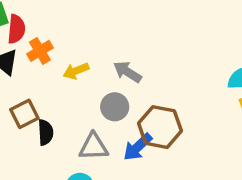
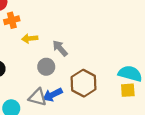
brown hexagon: (160, 127) -> (84, 83), moved
gray triangle: (94, 147) -> (38, 97), moved

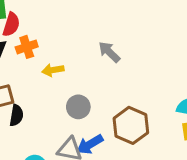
gray arrow: (60, 48) -> (109, 52), moved

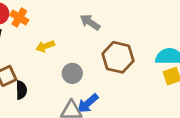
orange cross: (27, 47) -> (19, 17), moved, turned -30
brown hexagon: (131, 125) -> (118, 57), moved

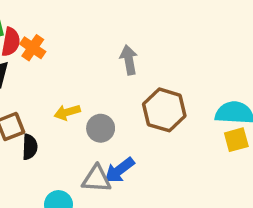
gray arrow: (90, 22) -> (129, 60), turned 42
yellow arrow: (45, 46) -> (67, 112), moved

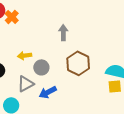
gray triangle: (96, 179) -> (26, 84), moved, turned -42

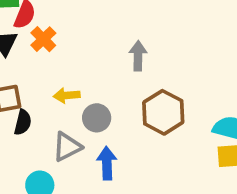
orange cross: (12, 17) -> (43, 39), moved
blue arrow: (48, 92) -> (107, 163), turned 114

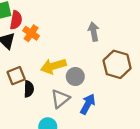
yellow arrow: (67, 95) -> (53, 66), size x1.5
blue arrow: (107, 163) -> (88, 104), turned 42

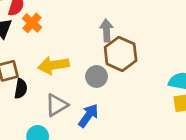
brown hexagon: (117, 64) -> (121, 54), moved
gray circle: (75, 77) -> (97, 76), moved

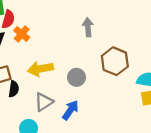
gray arrow: (106, 30) -> (88, 27), moved
brown hexagon: (121, 54) -> (115, 61), moved

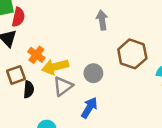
orange cross: (22, 34) -> (36, 55), moved
gray triangle: (44, 102) -> (63, 86), moved

